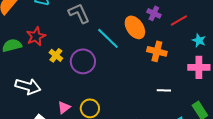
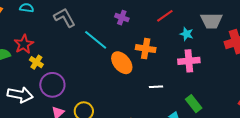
purple cross: (154, 13) -> (122, 18), moved
orange ellipse: (135, 27) -> (122, 63), moved
yellow cross: (56, 55) -> (36, 62), moved
purple circle: (83, 61) -> (52, 85), moved

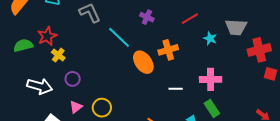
orange cross: (146, 49) -> (168, 50), turned -30
pink cross: (189, 61) -> (211, 79), moved
purple circle: (52, 85) -> (73, 79), size x0.6

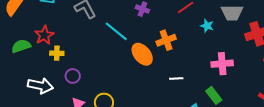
yellow cross: (58, 55) -> (57, 53), turned -32
pink cross: (211, 79) -> (222, 64), moved

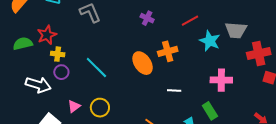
cyan star: (207, 26) -> (210, 41), size x1.5
cyan line: (116, 31) -> (96, 68), moved
purple circle: (73, 76) -> (61, 72), moved

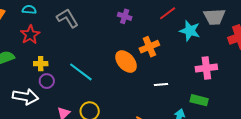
red star: (47, 35) -> (30, 35), moved
green rectangle: (210, 111) -> (199, 100), turned -36

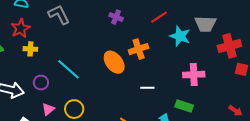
yellow cross: (41, 64) -> (30, 49), moved
purple circle: (47, 81) -> (41, 83), moved

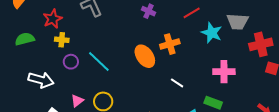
purple circle: (41, 83) -> (71, 62), moved
white line: (147, 88) -> (177, 83), turned 32

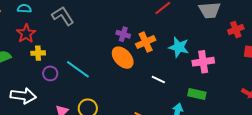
purple cross: (149, 11) -> (123, 34), moved
cyan star: (212, 33) -> (179, 47), moved
red cross: (261, 44) -> (236, 30), size x0.7

